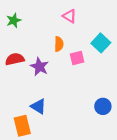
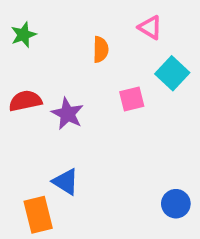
pink triangle: (70, 16) -> (150, 27), moved
orange semicircle: (59, 44) -> (101, 49), moved
blue circle: (103, 106) -> (176, 204), moved

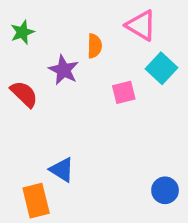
pink triangle: (150, 27) -> (141, 25), size x1.4
red semicircle: (25, 101) -> (24, 94), turned 56
purple star: (68, 114) -> (64, 70), moved

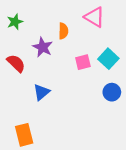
cyan square: (162, 68) -> (108, 59), moved
blue triangle: (62, 170) -> (41, 92), moved, turned 48
blue circle: (165, 190) -> (112, 92), moved

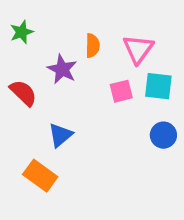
pink triangle: (95, 17) -> (138, 49), moved, turned 35
cyan square: (108, 59) -> (158, 86), turned -36
orange rectangle: (24, 135) -> (40, 176), moved, turned -40

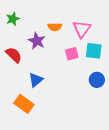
orange semicircle: (93, 46) -> (55, 27), turned 88

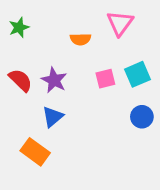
pink triangle: (82, 29) -> (120, 23), moved
purple star: (37, 41) -> (54, 80), moved
cyan square: (94, 51) -> (138, 74), turned -30

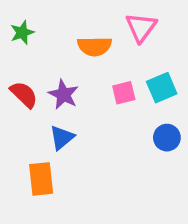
orange semicircle: (80, 39) -> (95, 46), size x1.4
orange rectangle: (35, 152) -> (41, 179), turned 48

